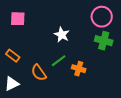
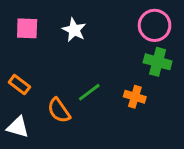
white star: (62, 35) -> (74, 30), moved
orange cross: (79, 69) -> (135, 97), moved
white triangle: (12, 84) -> (18, 127), turned 42

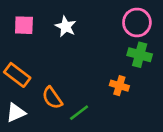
orange rectangle: (19, 85) -> (17, 75), size x1.4
green line: (89, 92) -> (79, 113), moved
white triangle: (18, 127) -> (16, 113), turned -40

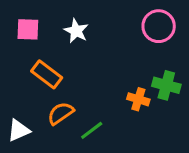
green cross: (140, 55) -> (166, 85), moved
orange rectangle: (17, 75) -> (47, 74), moved
orange semicircle: (52, 98) -> (61, 113), turned 90

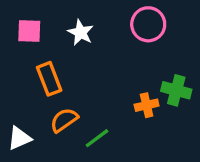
pink circle: (159, 26) -> (148, 24), moved
orange rectangle: (47, 74) -> (49, 79), turned 32
orange cross: (138, 99) -> (147, 105), turned -30

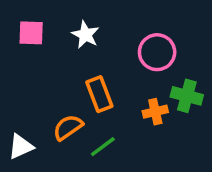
pink circle: (148, 24) -> (157, 52), moved
orange rectangle: (49, 79) -> (99, 94), moved

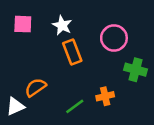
orange rectangle: (99, 94) -> (72, 52), moved
orange cross: (155, 112) -> (105, 96), moved
orange semicircle: (68, 127) -> (35, 87), moved

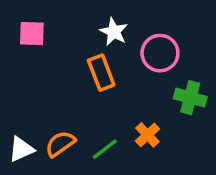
white star: (62, 25) -> (114, 32), moved
orange semicircle: (35, 87) -> (60, 144), moved
orange cross: (105, 96) -> (147, 135), turned -30

